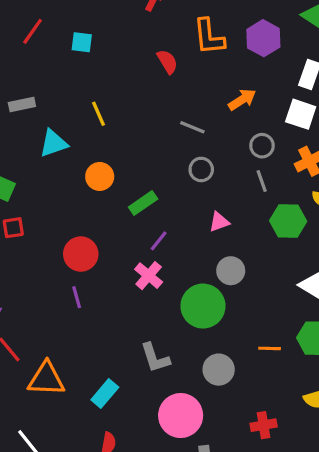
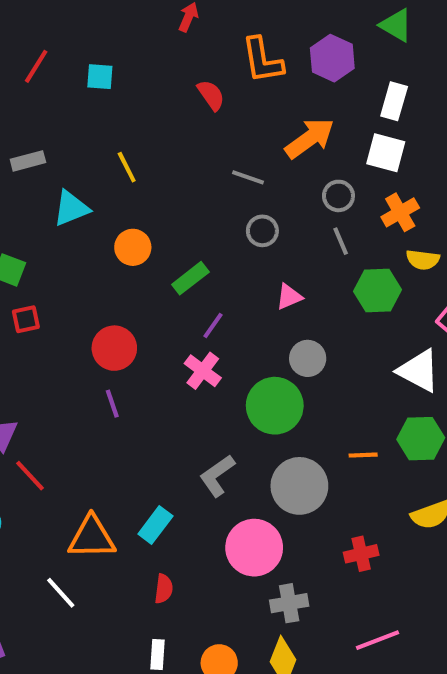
orange arrow: (242, 100) -> (310, 138), size x1.4
gray L-shape: (155, 358) -> (217, 476), turned 76
gray circle: (219, 370) -> (299, 486), size x1.4
orange triangle: (46, 379) -> (92, 537), moved

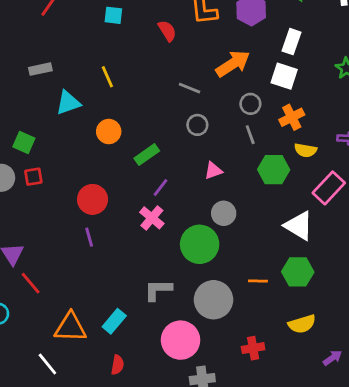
cyan square: (100, 77) -> (113, 15), moved
gray L-shape: (217, 476) -> (158, 290), turned 32

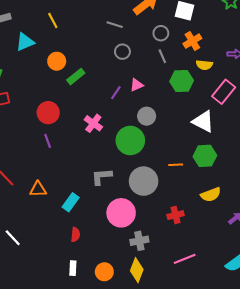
green rectangle: (147, 155) -> (76, 77), moved
purple line: (160, 188) -> (116, 93), moved
orange triangle: (70, 327) -> (38, 189), moved, size x0.7
white line: (47, 364) -> (13, 238), moved

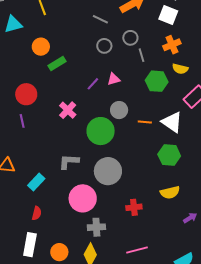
gray circle: (161, 33) -> (130, 38), moved
orange line: (176, 165) -> (145, 122), moved
white rectangle: (73, 268) -> (30, 245), size x1.6

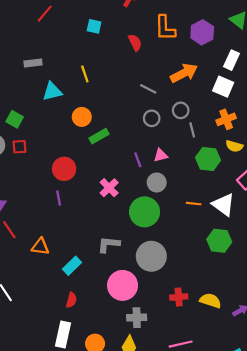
purple line: (93, 84) -> (138, 160), turned -64
gray circle: (119, 110) -> (157, 182), moved
yellow semicircle: (170, 192) -> (210, 301), moved, turned -150

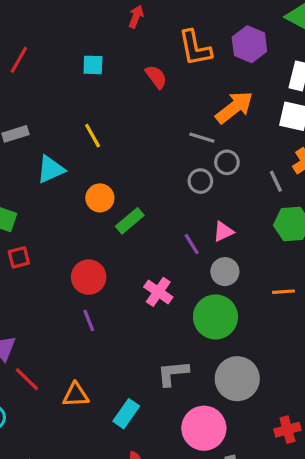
gray line: (148, 89) -> (202, 138), moved
gray circle: (181, 110) -> (227, 162), moved
gray line: (192, 130) -> (276, 181), moved

